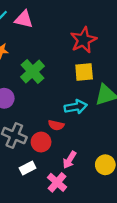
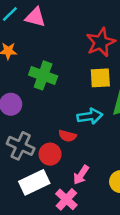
green cross: (32, 71) -> (43, 75), turned -30
white rectangle: (28, 168) -> (34, 182), size x1.6

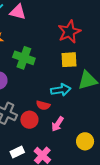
pink arrow: (81, 175) -> (58, 124), moved
white rectangle: (34, 182) -> (17, 152), moved, size x0.6

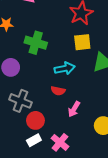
cyan arrow: (61, 90) -> (65, 68), moved
red circle: (29, 120) -> (35, 120), moved

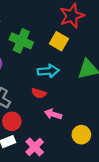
yellow square: (82, 42) -> (59, 41), moved, turned 30
pink arrow: (74, 109) -> (53, 114), turned 70

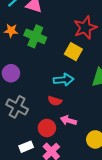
green cross: (21, 41) -> (35, 36), moved
red circle: (12, 121) -> (47, 128), moved

